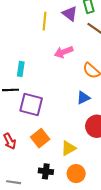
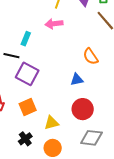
pink arrow: (64, 52) -> (54, 24), moved
black cross: (46, 171) -> (25, 139), turned 32

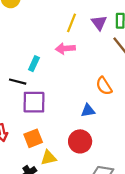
purple square: (27, 74) -> (34, 102), turned -30
red circle: (83, 109) -> (80, 141), moved
yellow triangle: (52, 123) -> (49, 158), moved

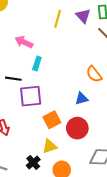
pink arrow: (65, 49) -> (24, 42), moved, turned 36
cyan rectangle: (34, 64) -> (37, 64), moved
orange square: (33, 138) -> (52, 120), moved

